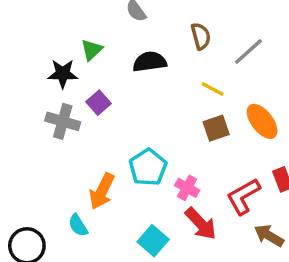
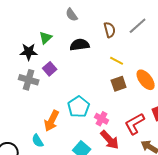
gray line: (248, 52) -> (138, 26), moved

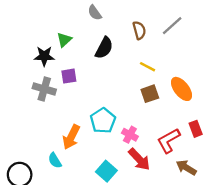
black semicircle: (80, 45) -> (104, 48), turned 126
purple square: (50, 69) -> (69, 76), turned 32

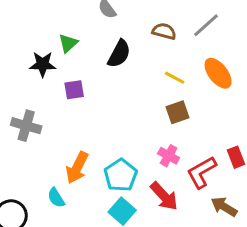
brown semicircle: (139, 30) -> (164, 31), turned -60
gray cross: (44, 89) -> (26, 126), moved
orange ellipse: (182, 89) -> (218, 73), moved
cyan pentagon: (103, 121) -> (121, 175), moved
pink cross: (130, 135) -> (169, 156), moved

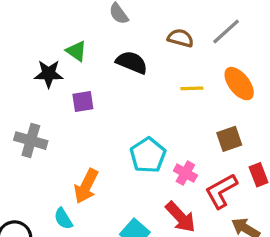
green triangle: (68, 43) -> (76, 51), turned -42
black semicircle: (119, 54) -> (132, 62), turned -96
yellow line: (175, 78) -> (192, 88), turned -30
brown square: (178, 112) -> (229, 139), moved
cyan pentagon: (121, 175) -> (148, 155), moved

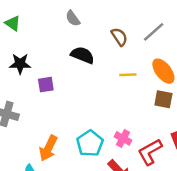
brown semicircle: (180, 38) -> (119, 37), turned 42
green triangle: (76, 51) -> (13, 23), moved
brown square: (229, 139) -> (163, 99), moved, turned 30
cyan pentagon: (148, 155) -> (90, 143), moved

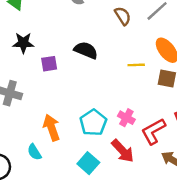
black semicircle: (83, 55) -> (86, 50), moved
yellow line: (128, 75) -> (136, 65), moved
orange arrow: (48, 148) -> (52, 128), turned 135

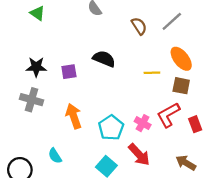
black star: (23, 43) -> (36, 67), moved
orange arrow: (52, 128) -> (74, 116), moved
red L-shape: (153, 131) -> (168, 115), moved

